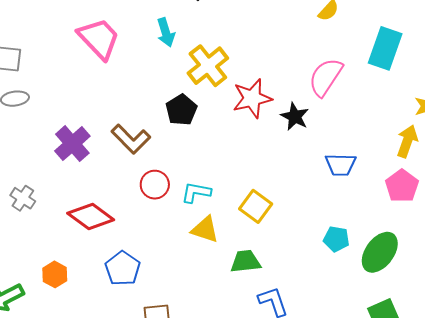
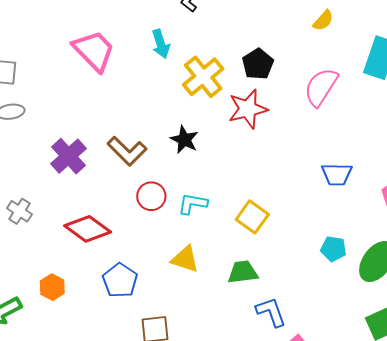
black pentagon: (181, 110) -> (258, 64), moved
black star: (295, 117) -> (184, 140), moved
yellow triangle: (205, 229) -> (185, 259), moved

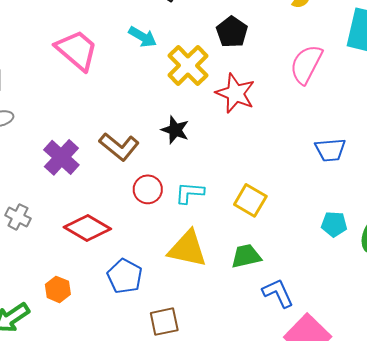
cyan arrow: (161, 44) -> (143, 37), turned -36
black pentagon: (258, 64) -> (232, 32), moved
red star: (248, 109) -> (235, 93), turned -30
yellow triangle: (185, 259) -> (187, 249), size x1.4

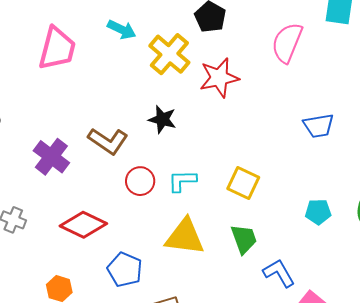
pink trapezoid: (77, 50) -> (57, 48), turned 69
red star: (235, 93) -> (219, 78), turned -30
cyan pentagon: (334, 224) -> (318, 212), moved
green trapezoid: (246, 256) -> (244, 239), turned 88

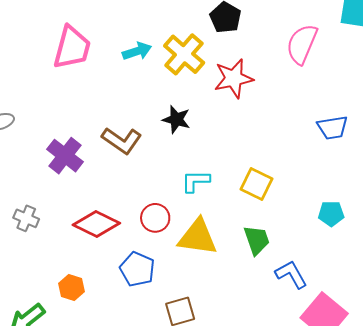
cyan arrow: (122, 30) -> (137, 51), moved, turned -44
red circle: (140, 181) -> (155, 218), moved

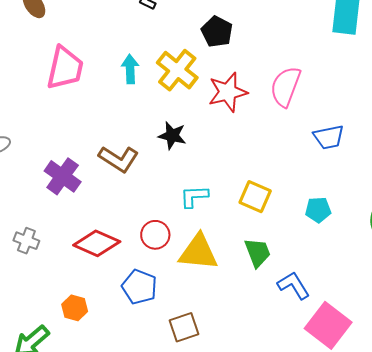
pink semicircle: (302, 44) -> (285, 87), moved
cyan arrow: (137, 51) -> (130, 69), turned -72
cyan pentagon: (331, 214) -> (318, 210), moved

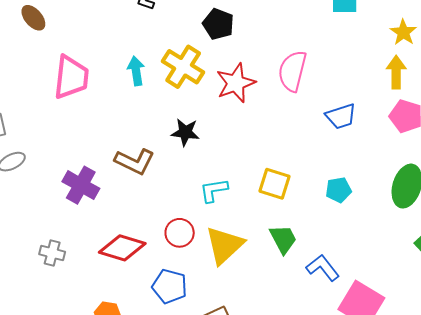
yellow triangle: (198, 252) -> (224, 245), turned -42

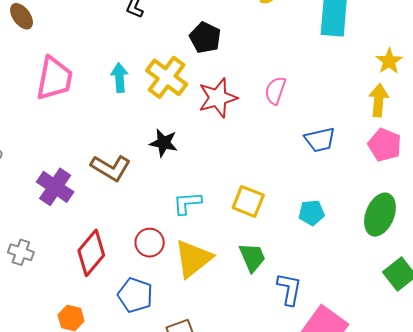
pink semicircle: (292, 71) -> (275, 91), size x0.7
red diamond: (122, 248) -> (91, 253), turned -72
blue L-shape: (323, 268) -> (289, 289), turned 44

